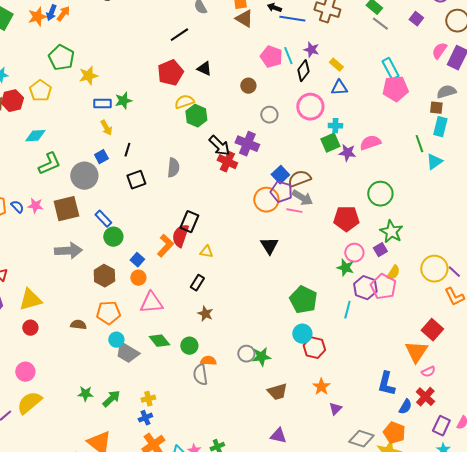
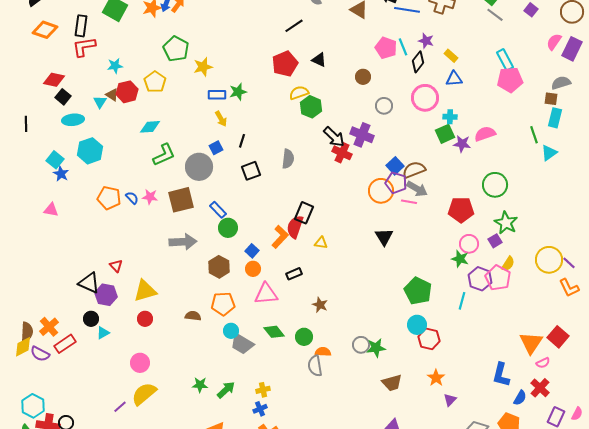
black rectangle: (197, 283) -> (294, 274), moved, turned 35
red square: (432, 330) -> (558, 337), moved

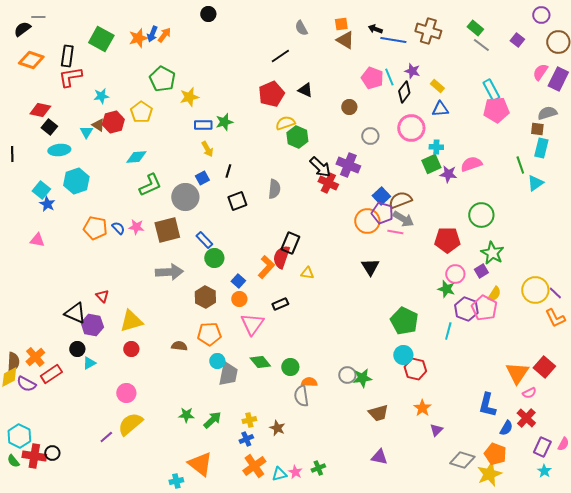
pink triangle: (266, 294) -> (252, 324), turned -50
brown star: (320, 305) -> (277, 428), moved
gray trapezoid: (242, 344) -> (228, 374), turned -110

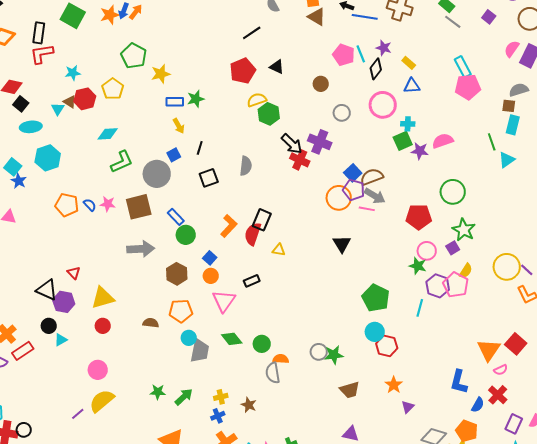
orange L-shape: (266, 267) -> (229, 226), moved

